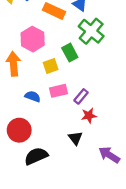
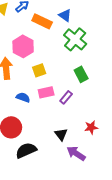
green rectangle: (70, 53) -> (81, 74), moved
red star: (89, 116) -> (91, 127), moved
purple arrow: (109, 155) -> (76, 153), moved

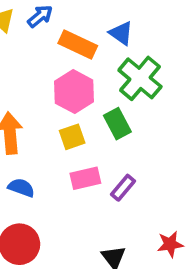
pink hexagon: (23, 46) -> (74, 92), moved
green rectangle: (81, 74) -> (117, 124), moved
blue semicircle: (23, 97) -> (21, 188), moved

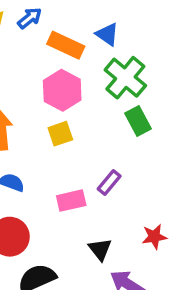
green rectangle: (117, 124) -> (138, 121), moved
pink rectangle: (85, 178) -> (71, 201), moved

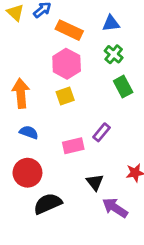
blue triangle: (107, 34) -> (111, 23), moved, turned -42
green cross: (125, 78) -> (114, 54), size x0.6

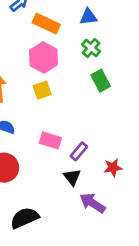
purple rectangle: (102, 132) -> (79, 151), moved
pink rectangle: (73, 146) -> (50, 140), turned 30
black semicircle: (48, 204) -> (25, 218), moved

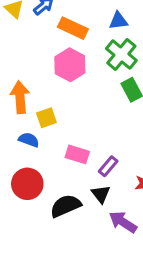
green cross: (91, 48) -> (121, 55), size x1.5
yellow square: (42, 90) -> (46, 118), moved
black semicircle: (25, 218) -> (66, 206), moved

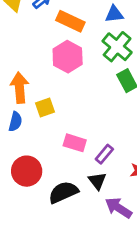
blue semicircle: (29, 140) -> (15, 122), moved, turned 84

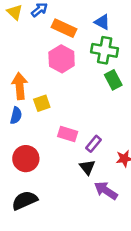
blue triangle: (114, 14) -> (102, 22), turned 35
green cross: (117, 47) -> (105, 50), turned -30
black semicircle: (63, 192) -> (25, 200), moved

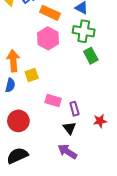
purple rectangle: (94, 144) -> (74, 109), turned -56
purple arrow: (106, 191) -> (67, 152), moved

